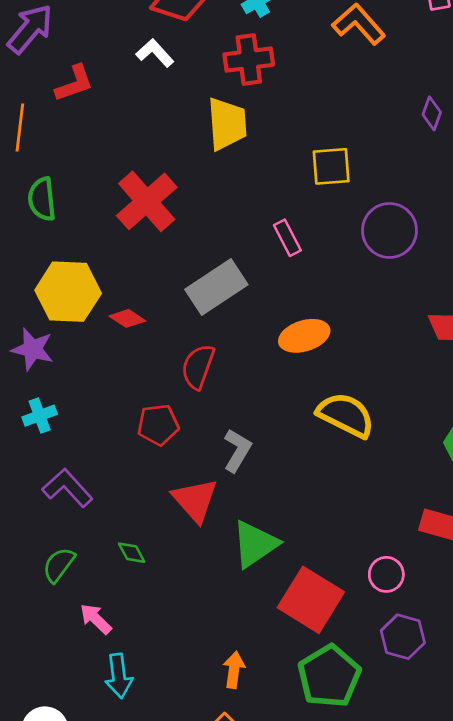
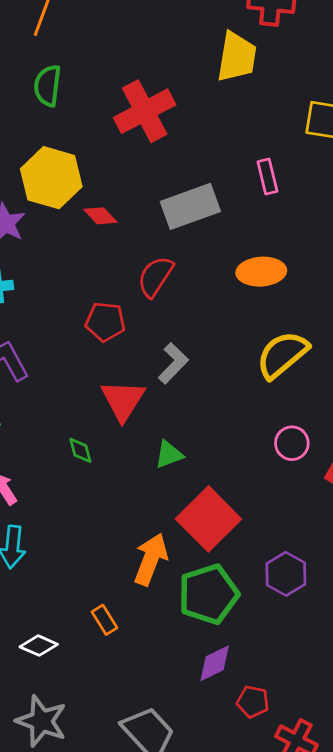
yellow semicircle: (346, 415) -> (282, 355), turned -80
green triangle: (255, 544) -> (169, 454), size x0.6
green diamond: (132, 553) -> (80, 450), moved
pink circle: (386, 574) -> (292, 443), moved
orange arrow: (234, 670) -> (151, 559), moved, size x1.5

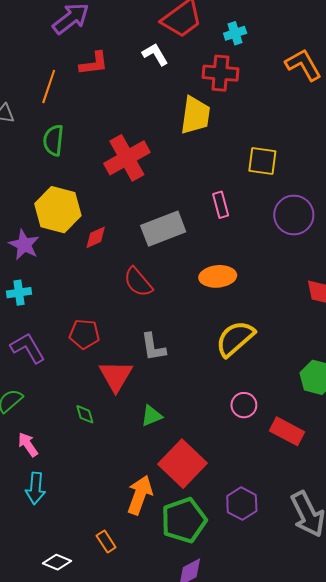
red diamond: (100, 216) -> (96, 237), turned -70
red semicircle: (155, 277) -> (138, 282), turned -72
red pentagon: (105, 322) -> (84, 334), moved
gray L-shape: (173, 363) -> (153, 347), turned 128

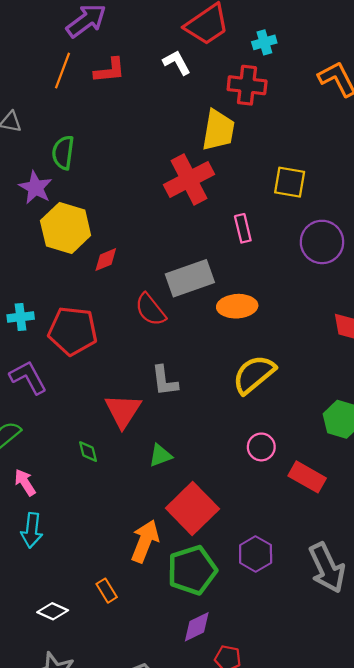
orange line: (49, 86) -> (63, 71), moved
red cross: (127, 158) -> (189, 179), moved
gray rectangle: (163, 229) -> (190, 278), moved
purple star: (24, 245) -> (36, 187), moved
red pentagon: (84, 334) -> (73, 331), moved, size x1.5

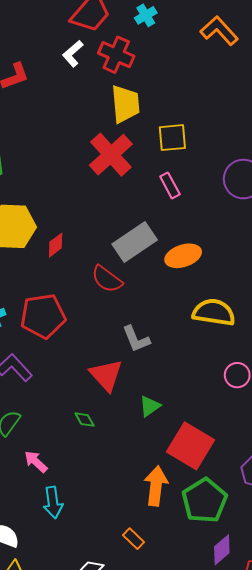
white L-shape: (177, 62) -> (73, 54), turned -88
red cross: (247, 85) -> (116, 55), moved, turned 32
yellow square: (290, 182) -> (172, 138), moved
yellow semicircle: (254, 374) -> (214, 312), turned 63

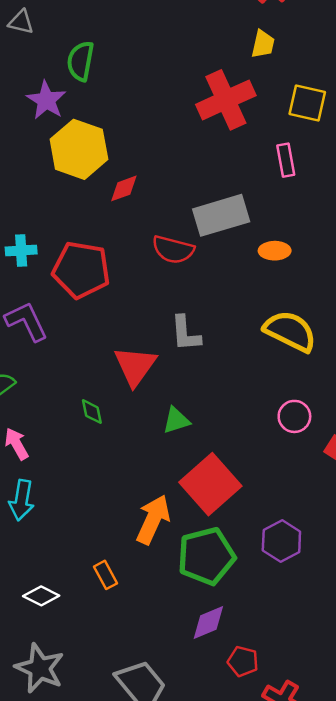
yellow trapezoid: (125, 104) -> (263, 44), size x0.6
orange ellipse: (183, 256) -> (275, 251), size x0.7
red semicircle: (107, 279) -> (173, 250), turned -40

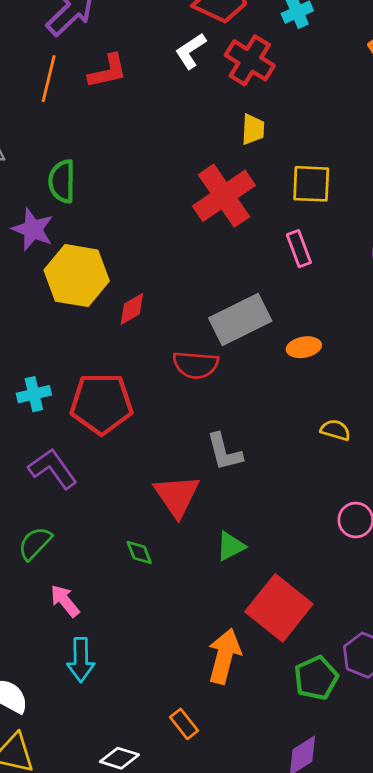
yellow semicircle: (290, 331) -> (335, 430), size x0.5
green pentagon: (206, 556) -> (316, 678), moved, size x0.7

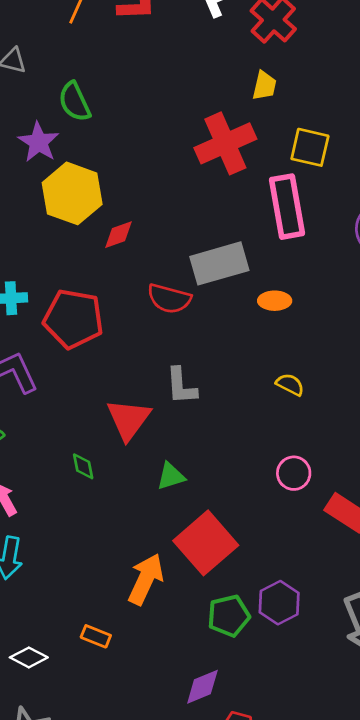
green semicircle: (62, 181) -> (75, 102), turned -36
pink rectangle: (299, 249) -> (287, 207), size x1.8
orange rectangle: (184, 724) -> (96, 636), turned -40

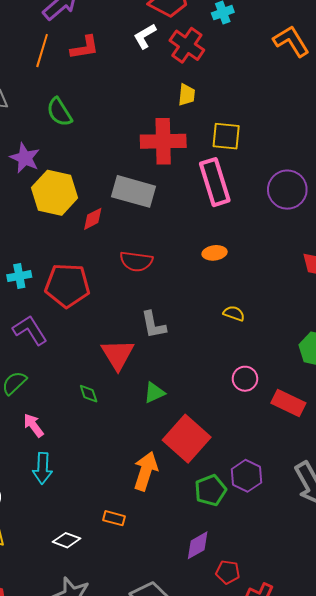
green semicircle: (75, 102) -> (59, 112), moved
red cross: (225, 143) -> (163, 141), turned 30
gray rectangle: (219, 263) -> (133, 191), moved, turned 39

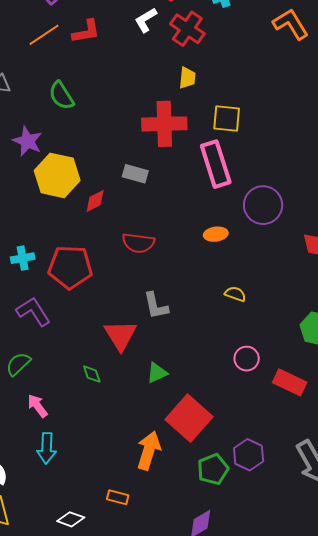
orange line: (42, 51) -> (44, 35), turned 40
purple circle: (287, 190) -> (263, 205), moved
gray rectangle: (133, 191) -> (135, 174), size x0.6

